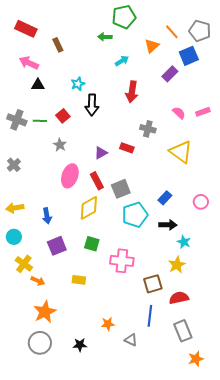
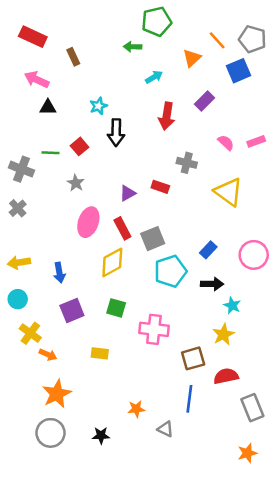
purple rectangle: (170, 74) -> (204, 101), moved
gray cross: (17, 120) -> (21, 169), moved
pink circle: (201, 202) -> (254, 255), size x1.5
gray rectangle: (183, 331) -> (252, 408), moved

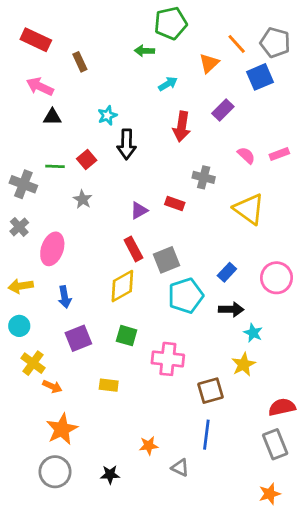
pink ellipse: (88, 222) -> (52, 249), moved
red semicircle: (226, 376) -> (282, 407), moved

